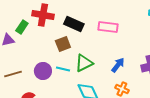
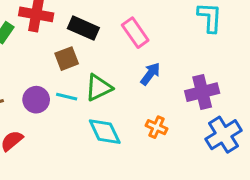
pink rectangle: (108, 27) -> (135, 33), turned 48
blue arrow: (118, 65) -> (150, 74), moved

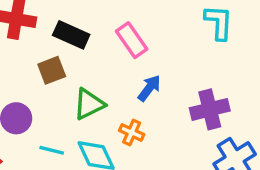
cyan line: (67, 97) -> (52, 150), moved
orange cross: (156, 127) -> (132, 132), moved

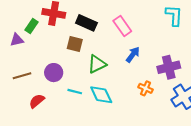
brown square: (52, 70) -> (75, 44), turned 35
orange cross: (132, 132) -> (146, 88), moved

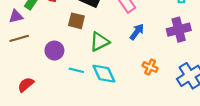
purple cross: (169, 67) -> (179, 30), moved
brown line: (22, 76) -> (19, 38), moved
red semicircle: (37, 101) -> (26, 85), moved

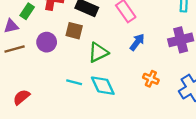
purple circle: (54, 51) -> (47, 42), moved

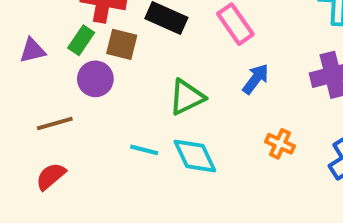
green rectangle: (27, 11) -> (81, 40), moved
brown square: (74, 31) -> (122, 44), moved
brown line: (15, 49) -> (55, 124), moved

